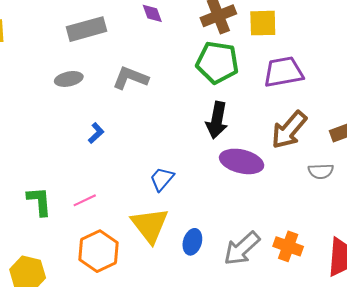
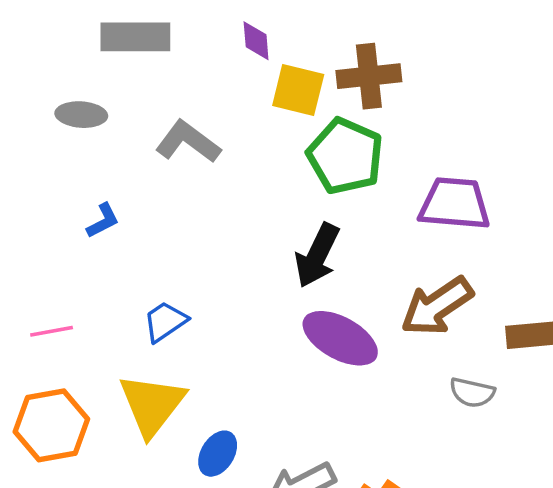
yellow square: (263, 23) -> (298, 90), moved
blue trapezoid: (162, 179) -> (165, 321), moved

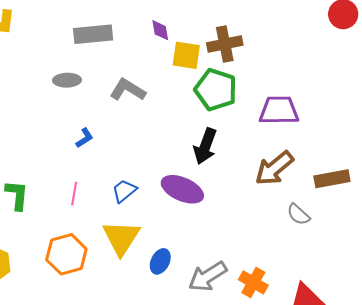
pink line: (52, 331) -> (74, 194), moved, turned -65
purple ellipse: (340, 338) -> (182, 189), moved
gray semicircle: (472, 393) -> (298, 214), turned 35

